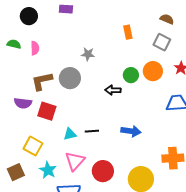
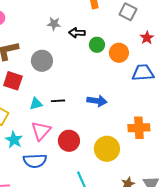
orange circle: (153, 71) -> (119, 53), moved
gray circle: (70, 78) -> (42, 61), moved
black arrow: (113, 90) -> (77, 33), moved

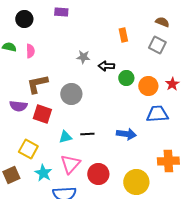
red star: (147, 38) -> (172, 84), moved
blue trapezoid: (143, 73) -> (157, 114), moved

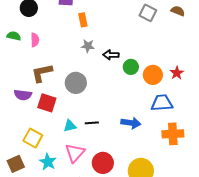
brown semicircle: (162, 22) -> (178, 11), moved
orange rectangle: (123, 35) -> (83, 20), moved
gray square: (157, 45) -> (148, 13), moved
orange cross: (168, 161) -> (173, 134), moved

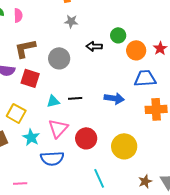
black arrow: (111, 55) -> (94, 46), moved
green circle: (131, 67) -> (118, 35), moved

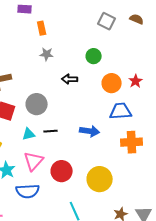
green circle: (118, 35) -> (94, 56), moved
gray circle: (59, 58) -> (37, 104), moved

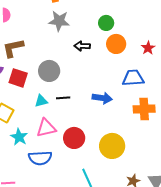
gray star: (47, 54) -> (59, 21), size x1.5
orange circle: (112, 83) -> (116, 44), moved
pink triangle: (34, 161) -> (46, 128), turned 35

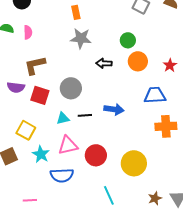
blue arrow: (102, 98) -> (114, 109), moved

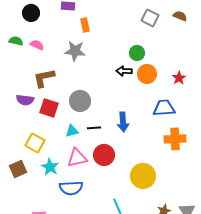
pink semicircle: (28, 32) -> (37, 45), turned -64
gray star: (81, 38) -> (75, 51), moved
black arrow: (104, 63) -> (124, 71), moved
blue arrow: (114, 109) -> (123, 122), turned 78
red circle: (96, 155) -> (104, 155), moved

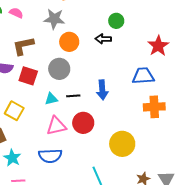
orange circle: (147, 74) -> (69, 42), moved
red star: (179, 78) -> (158, 46), size x1.5
cyan star: (50, 167) -> (12, 158), moved

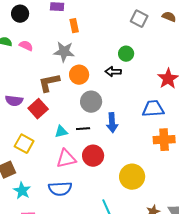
brown L-shape: (23, 46) -> (49, 83), moved
gray circle: (59, 69) -> (91, 102), moved
red square: (28, 76) -> (38, 109), turned 30

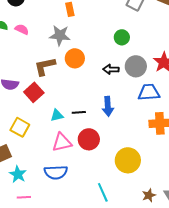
black arrow: (113, 72) -> (111, 69), moved
gray circle: (91, 102) -> (136, 66), moved

